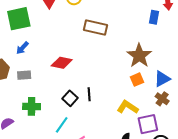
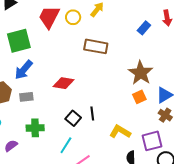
blue rectangle: (154, 17) -> (144, 28), moved, turned 32
blue arrow: (22, 48) -> (24, 70), size x1.5
yellow L-shape: (128, 107) -> (120, 132), moved

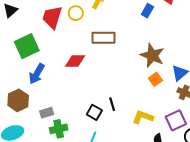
red diamond: (63, 83) -> (75, 61), moved
gray rectangle: (26, 97) -> (47, 113), moved

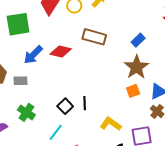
blue rectangle: (147, 11) -> (138, 40), moved
blue arrow: (37, 74) -> (33, 55), moved
gray rectangle: (47, 113) -> (21, 81), moved
green cross: (59, 129) -> (26, 112), turned 30

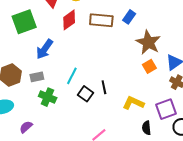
blue rectangle: (138, 40) -> (129, 17), moved
red diamond: (61, 52) -> (69, 20), moved, turned -40
green cross: (26, 112) -> (48, 97), moved
cyan line: (56, 132) -> (72, 76), moved

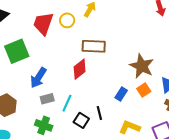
blue rectangle: (129, 17) -> (121, 94), moved
red diamond: (69, 20) -> (80, 69), moved
gray rectangle: (37, 77) -> (47, 99), moved

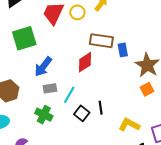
blue rectangle: (121, 94) -> (123, 50), moved, turned -48

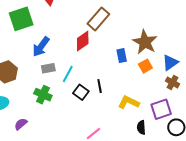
brown rectangle: (101, 41) -> (98, 19), turned -55
blue rectangle: (123, 50) -> (122, 56), moved

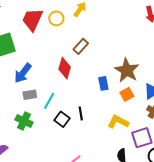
brown rectangle: (98, 19) -> (81, 46), size x0.7
red diamond: (83, 41) -> (65, 68), turned -40
yellow L-shape: (129, 102) -> (118, 122), moved

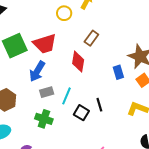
red trapezoid: (32, 20) -> (45, 44), moved, turned -125

